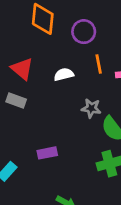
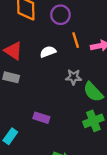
purple rectangle: (47, 153) -> (41, 118), turned 35

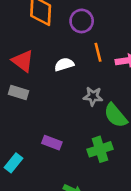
green cross: (93, 121) -> (100, 149), moved

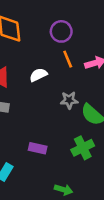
purple circle: (82, 21) -> (61, 31), moved

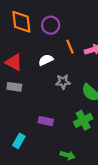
purple circle: (61, 31) -> (51, 25), moved
gray star: (69, 100) -> (63, 82), moved

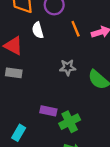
white semicircle: (46, 60) -> (38, 30), moved, turned -80
green cross: (83, 120) -> (70, 122), moved

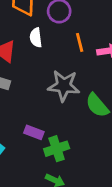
gray star: (68, 67) -> (64, 86), size x1.6

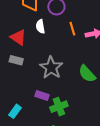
gray star: (64, 86) -> (51, 68), moved, turned 30

